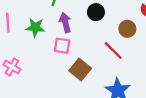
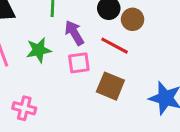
brown circle: (127, 29) -> (133, 19), moved
red line: (113, 50) -> (115, 46), moved

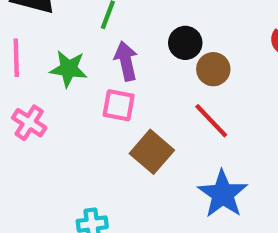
red line: (115, 46) -> (211, 121), moved
pink cross: (24, 108) -> (29, 123), moved

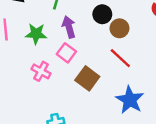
pink square: (119, 105) -> (66, 53), turned 30
pink cross: (29, 123) -> (41, 71), moved

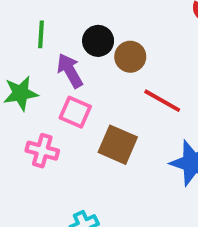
black circle: (102, 14) -> (98, 41), moved
brown circle: (119, 28) -> (130, 57), moved

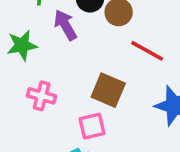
pink square: (75, 112) -> (92, 126), moved, turned -36

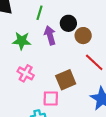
brown square: (108, 90) -> (66, 80), turned 30

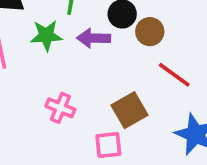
purple arrow: (50, 35) -> (94, 38), turned -66
green star: (22, 41) -> (46, 35), moved

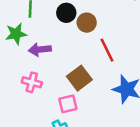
purple arrow: (94, 38) -> (40, 50), moved
red line: (174, 75) -> (107, 50), turned 35

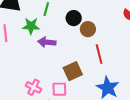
pink cross: (32, 82) -> (33, 87), moved

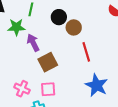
purple arrow: (47, 42) -> (33, 43), turned 60
brown square: (73, 71) -> (48, 62), moved

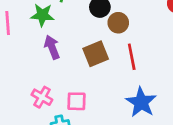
purple arrow: (33, 43) -> (52, 47), moved
brown square: (48, 62) -> (96, 54), moved

